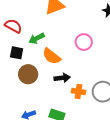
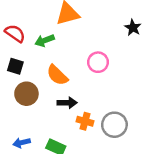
green arrow: (37, 38) -> (45, 40), moved

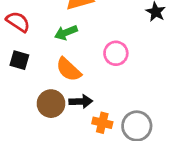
green arrow: (45, 40) -> (66, 33), moved
brown circle: (26, 94) -> (51, 104), moved

